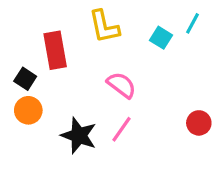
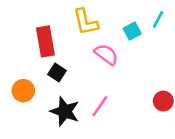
cyan square: (161, 38) -> (132, 31), turned 30
black square: (25, 79) -> (57, 73), moved
pink semicircle: (121, 85) -> (106, 54), moved

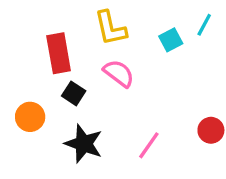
pink semicircle: (106, 54) -> (119, 73), moved
pink line: (100, 106) -> (149, 145), moved

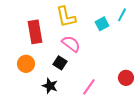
black square: (74, 93) -> (60, 63), moved
orange circle: (30, 117) -> (26, 64), moved
black star: (84, 144) -> (50, 86), size x0.7

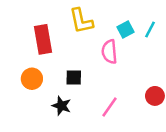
cyan line: (122, 15) -> (150, 30), moved
pink semicircle: (71, 44) -> (109, 52), moved, turned -132
black square: (60, 63) -> (74, 77), turned -32

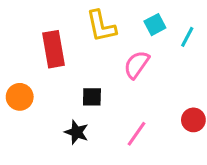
cyan square: (125, 30) -> (155, 25), moved
pink semicircle: (109, 52) -> (137, 65), turned 40
orange circle: (32, 79) -> (20, 97), moved

